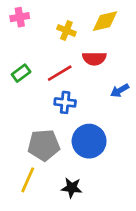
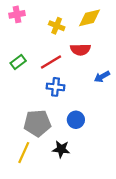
blue circle: (89, 141) -> (76, 120), size x0.6
black star: (72, 188) -> (61, 149), moved

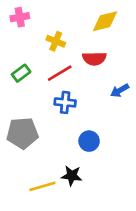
yellow cross: (57, 26) -> (56, 41), moved
gray pentagon: (37, 123) -> (22, 133), moved
yellow line: (24, 153) -> (42, 186), moved, turned 50

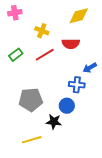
blue cross: (65, 102) -> (77, 85), moved
gray pentagon: (22, 133) -> (31, 100), moved
black star: (72, 176) -> (54, 122), moved

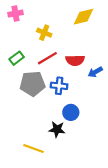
red semicircle: (71, 44) -> (75, 60), moved
blue cross: (77, 85) -> (59, 86), moved
gray pentagon: (31, 100) -> (33, 84), moved
yellow line: (32, 140) -> (34, 149), turned 36

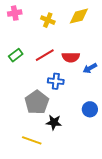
yellow cross: (44, 33) -> (48, 20), moved
gray pentagon: (33, 84) -> (37, 102), moved, turned -30
blue circle: (71, 112) -> (90, 109), moved

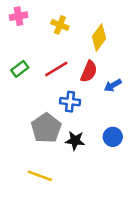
yellow diamond: (79, 16) -> (99, 38), moved, turned -40
red semicircle: (71, 57) -> (89, 71), turned -66
black star: (54, 122) -> (75, 141), moved

